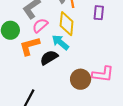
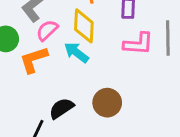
black semicircle: (49, 58) -> (61, 108), moved
pink L-shape: (103, 74) -> (138, 44), moved

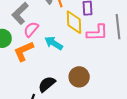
yellow diamond: (84, 26) -> (74, 22), moved

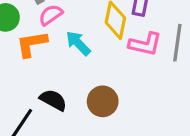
black semicircle: (47, 84) -> (53, 100), turned 54

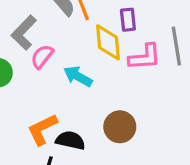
orange L-shape: (32, 44) -> (42, 129), moved

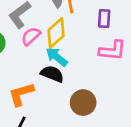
yellow diamond: (108, 42) -> (56, 33), moved, turned 44
black semicircle: (70, 140) -> (52, 74), moved

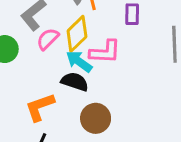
pink L-shape: (112, 51) -> (105, 52), moved
brown circle: (83, 103) -> (96, 118), moved

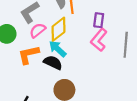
pink L-shape: (105, 52) -> (99, 40), moved, turned 120
orange L-shape: (40, 107) -> (29, 55), moved

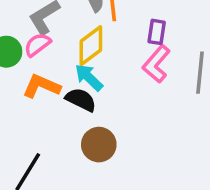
pink semicircle: (38, 30) -> (37, 45), moved
orange L-shape: (29, 55) -> (41, 86), turned 35

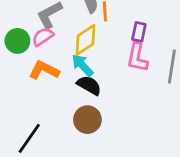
pink L-shape: (156, 64) -> (137, 58), turned -32
black semicircle: (81, 100) -> (89, 85), moved

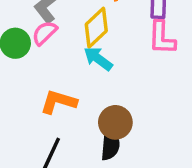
orange L-shape: (44, 70) -> (58, 102), moved
black semicircle: (89, 85) -> (110, 145), moved, turned 75

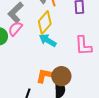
pink L-shape: (162, 38) -> (83, 46), moved
orange L-shape: (58, 102) -> (46, 76), moved

